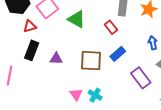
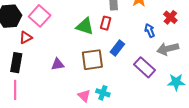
green triangle: (77, 19) -> (85, 26), moved
red rectangle: (111, 27) -> (106, 23), turned 64
black rectangle: (32, 50) -> (16, 63), moved

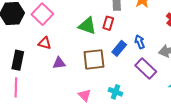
blue arrow: (150, 31) -> (140, 42), moved
red triangle: (26, 38) -> (45, 43), moved, turned 40
cyan cross: (103, 93) -> (115, 92), moved

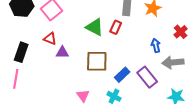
blue arrow: (140, 42) -> (156, 45), moved
blue rectangle: (119, 48) -> (122, 75), moved
purple triangle: (59, 63) -> (62, 52), moved

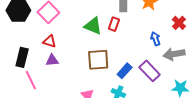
purple triangle: (62, 52) -> (52, 60), moved
pink line: (16, 79) -> (31, 80), moved, turned -30

